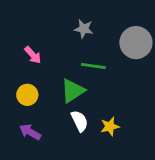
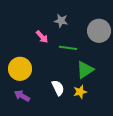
pink arrow: (33, 55) -> (42, 37), moved
green triangle: (73, 91) -> (85, 70), moved
yellow circle: (27, 95) -> (20, 69), size x1.5

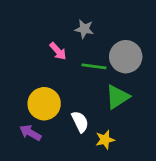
gray circle: (99, 31) -> (126, 57), moved
yellow circle: (20, 69) -> (44, 104), moved
yellow star: (80, 92) -> (105, 140), moved

